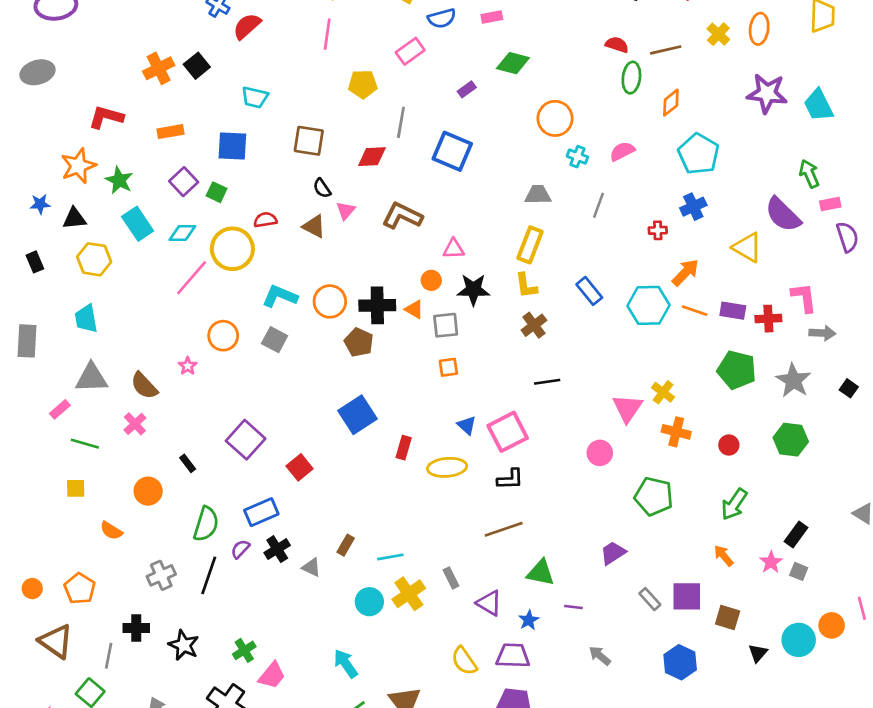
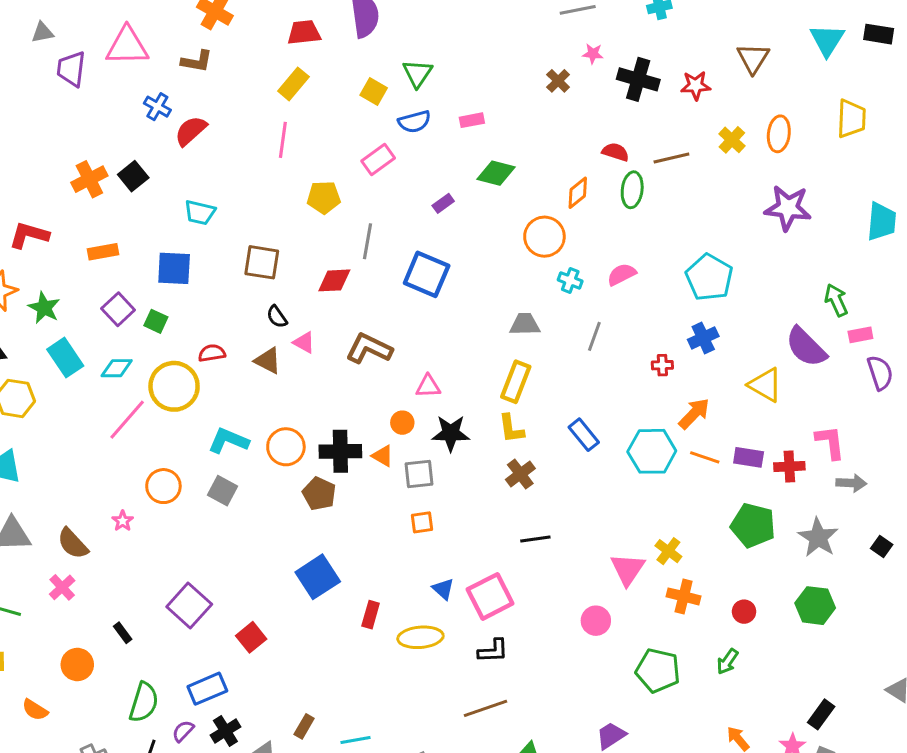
orange diamond: (671, 103) -> (578, 193), moved
cyan trapezoid: (818, 105) -> (882, 222), moved, turned -148
pink triangle: (346, 211) -> (304, 342), turned -42
green arrow: (734, 504) -> (727, 661), moved, size x0.7

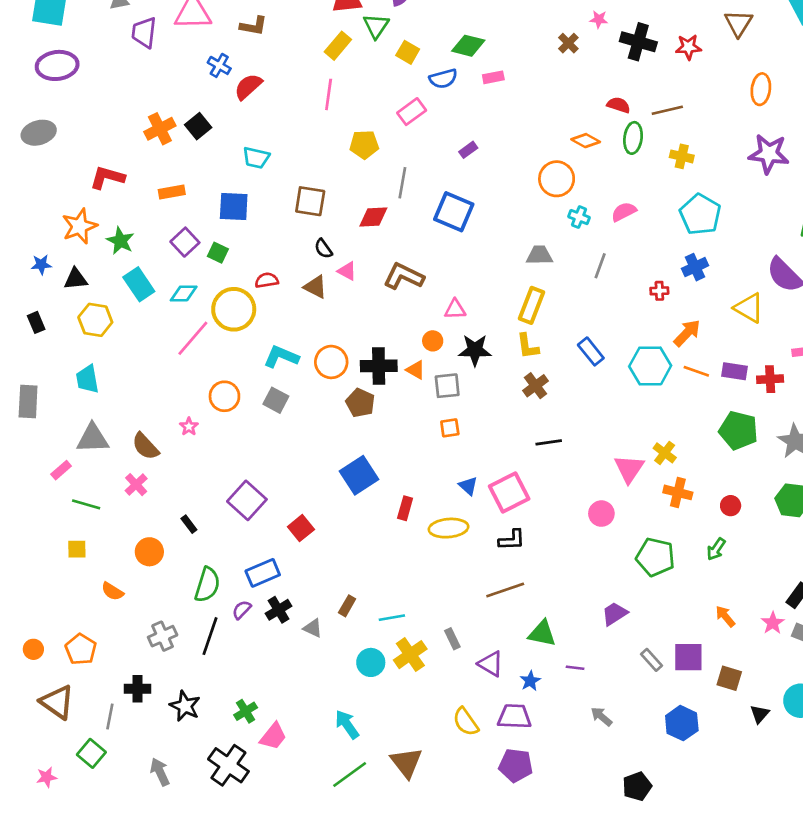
green triangle: (417, 73) -> (376, 26), moved
yellow cross: (732, 140) -> (682, 156), moved, turned -30
green diamond: (496, 173) -> (468, 46), moved
orange diamond: (578, 193) -> (586, 141), turned 68

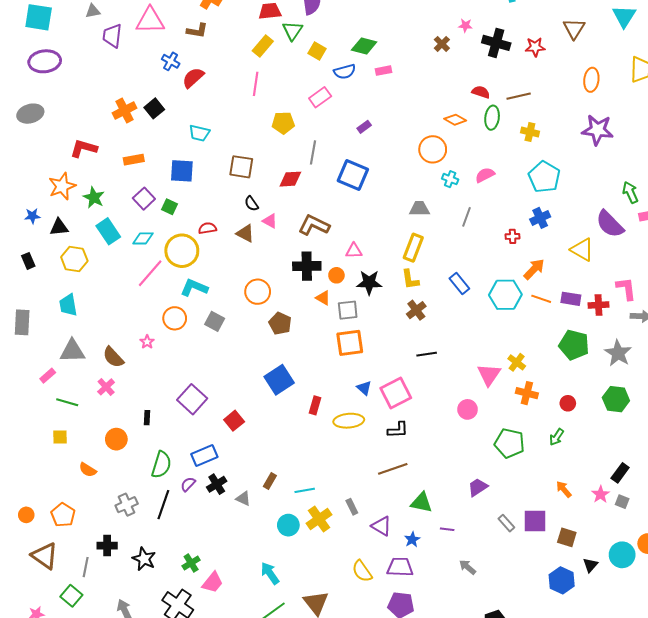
cyan L-shape: (281, 357) -> (194, 288), moved
black cross: (379, 366) -> (307, 266), moved
orange square: (450, 428) -> (350, 343), size x1.8
black rectangle: (189, 524) -> (147, 418), turned 40
blue hexagon: (682, 723) -> (562, 580), moved

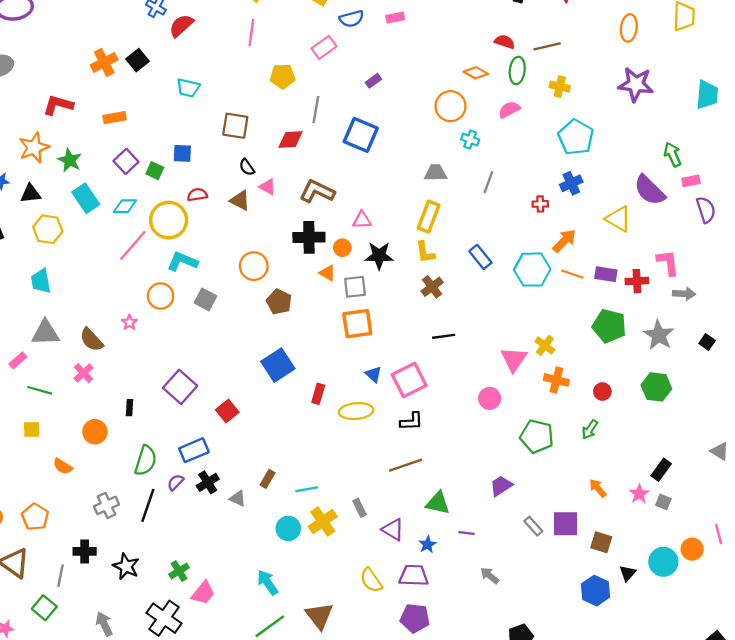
blue square: (182, 171) -> (182, 153), moved, size x0.7
pink semicircle: (485, 175) -> (509, 110), moved

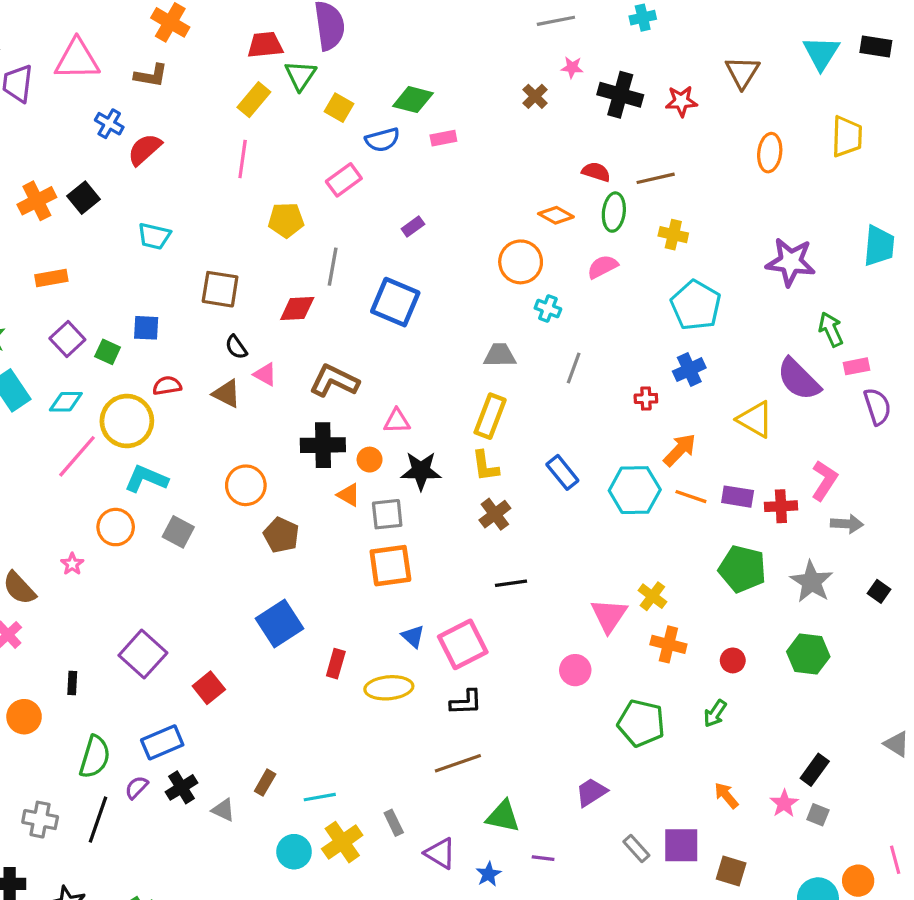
purple star: (636, 84) -> (791, 262), moved
pink L-shape: (668, 263) -> (824, 480), turned 40
gray cross: (106, 505) -> (40, 820), turned 35

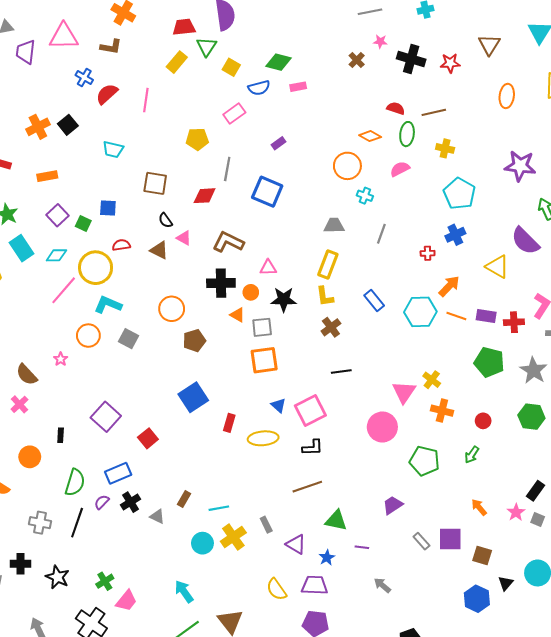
pink line: (243, 159) -> (146, 100), moved
brown pentagon: (281, 535) -> (194, 341), turned 30
pink circle: (575, 670) -> (382, 427), size x1.5

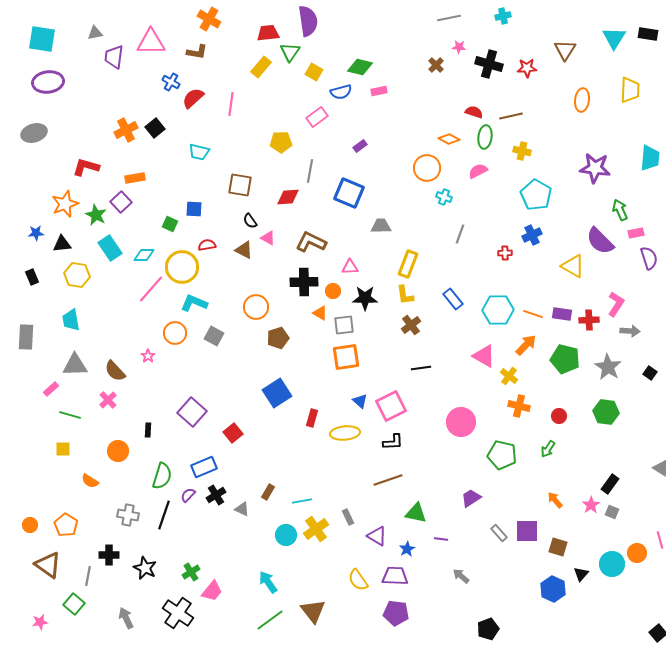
purple square: (58, 215) -> (121, 202), moved
gray trapezoid: (334, 226) -> (381, 226), moved
orange arrow: (449, 286) -> (526, 345), moved
pink triangle: (404, 392) -> (484, 356), moved, turned -35

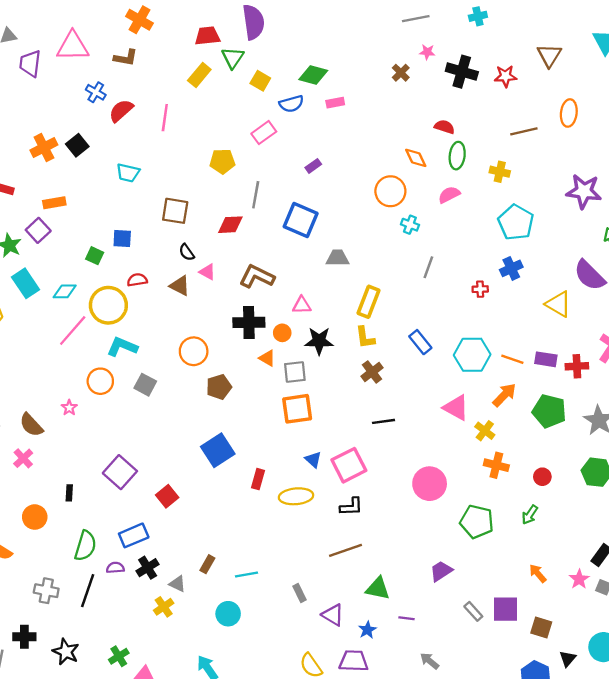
brown line: (511, 116) -> (524, 131), moved
orange diamond: (449, 139) -> (416, 158), turned 35
purple semicircle: (188, 495) -> (115, 568), turned 42
yellow cross: (316, 529) -> (164, 607), moved, size x0.7

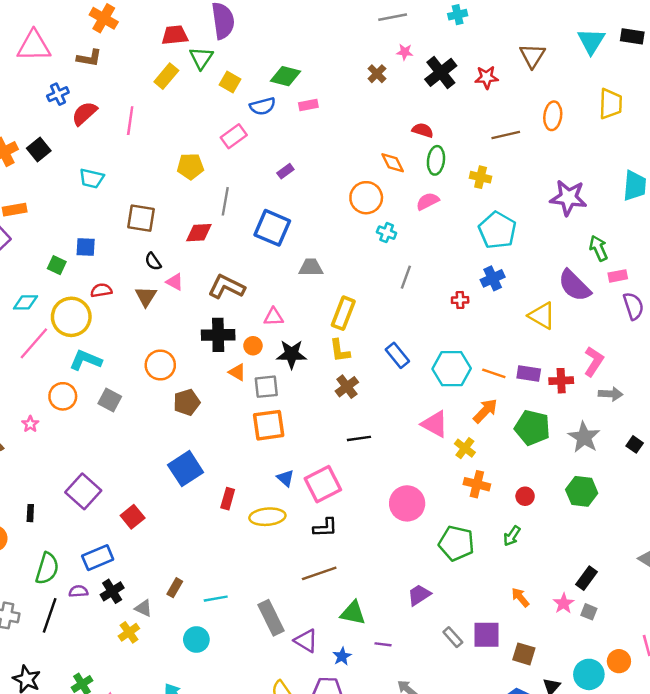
black cross: (462, 72) -> (441, 72), turned 36
blue cross: (96, 92) -> (58, 94), turned 36
brown triangle: (180, 286) -> (146, 296), turned 35
gray rectangle: (299, 593) -> (271, 618), size x1.8

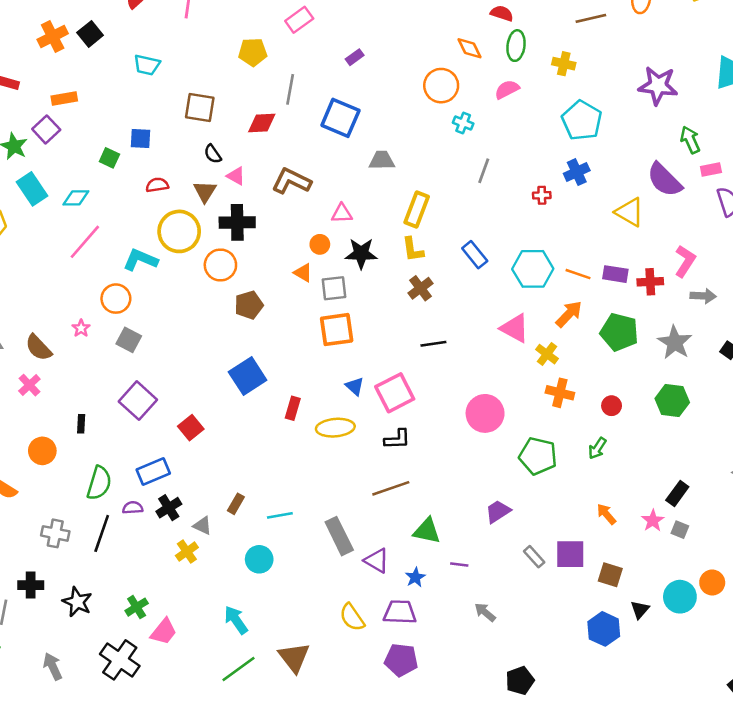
yellow circle: (71, 317) -> (179, 231), moved
black cross: (218, 335) -> (237, 222), moved
gray square: (110, 400) -> (129, 340), moved

